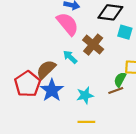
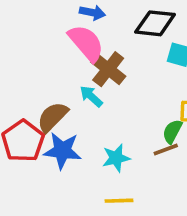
brown cross: (93, 45) -> (108, 69), moved
blue star: (52, 90) -> (62, 151), turned -30

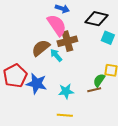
brown cross: (108, 69) -> (67, 41), turned 30
brown semicircle: (53, 117) -> (41, 48), moved

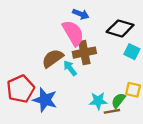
cyan star: (66, 91) -> (98, 101), moved

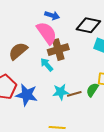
brown semicircle: (53, 58) -> (18, 51), moved
cyan star: (98, 101) -> (61, 92), moved
brown line: (112, 111) -> (74, 94), moved

